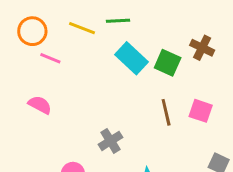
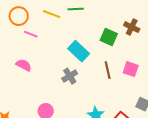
cyan rectangle: (132, 58) -> (79, 51), moved
gray cross: (110, 141) -> (70, 76), moved

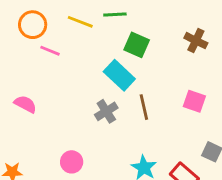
green square: (109, 37) -> (137, 45), moved
pink semicircle: (24, 65) -> (25, 104), moved
brown line: (108, 70) -> (144, 107), moved

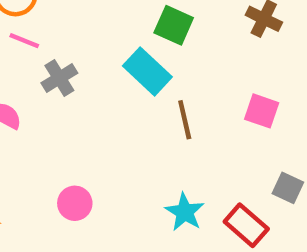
pink line: (50, 51) -> (24, 41), moved
gray cross: (106, 111) -> (59, 78), moved

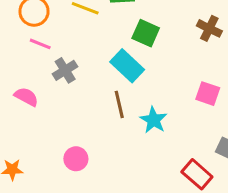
brown line: (185, 120) -> (119, 104), moved
cyan star: (185, 212) -> (153, 120), moved

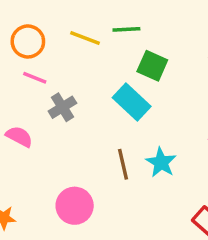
brown line: (119, 104) -> (123, 164), moved
pink circle: (76, 159) -> (75, 206), size x1.4

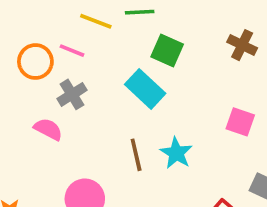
orange circle: (28, 41) -> (35, 62), moved
pink line: (35, 78) -> (72, 51), moved
pink semicircle: (19, 137) -> (48, 129), moved

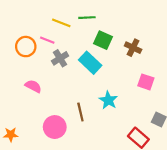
brown cross: (242, 45) -> (133, 48), moved
gray cross: (72, 94) -> (60, 58), moved
brown line: (136, 155) -> (80, 112), moved

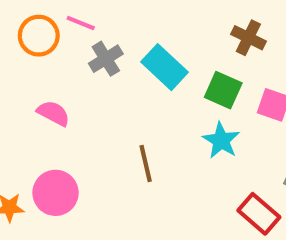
green square: (103, 40) -> (223, 90), moved
cyan star: (108, 100) -> (221, 140), moved
pink circle: (55, 127) -> (56, 193), moved

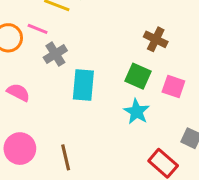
cyan rectangle: (165, 67) -> (83, 85), moved, turned 52
brown line: (146, 164) -> (66, 157), moved

